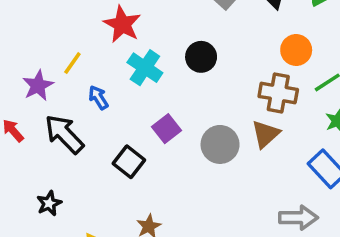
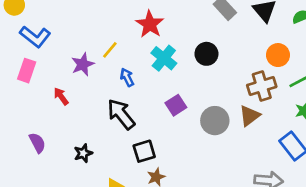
brown cross: (278, 93) -> (262, 86), turned -32
black arrow: (64, 134) -> (121, 114), moved
black square: (129, 162) -> (144, 151), moved, turned 30

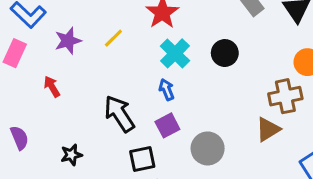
purple star: (83, 64) -> (68, 41), moved
blue arrow: (127, 77) -> (167, 90), moved
purple square: (176, 105) -> (167, 125), moved
gray circle: (215, 121) -> (208, 148), moved

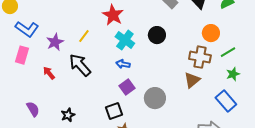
blue arrow: (167, 90) -> (123, 64), turned -48
brown cross: (285, 96) -> (200, 57), turned 30
black arrow: (119, 114) -> (80, 65), moved

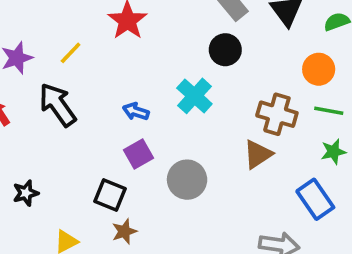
orange circle: (211, 33) -> (319, 69), moved
black circle: (157, 35) -> (225, 50), moved
cyan cross: (125, 40) -> (194, 96), moved
green line: (228, 52) -> (329, 111), turned 35
black square: (114, 111) -> (110, 195), turned 36

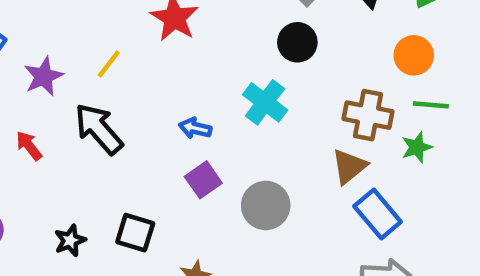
green star: (333, 152) -> (417, 147), moved
black square: (110, 195) -> (135, 233), moved
blue rectangle: (315, 199) -> (378, 214), moved

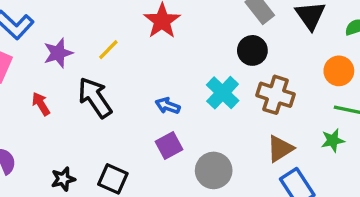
brown cross: (368, 115) -> (275, 95), moved

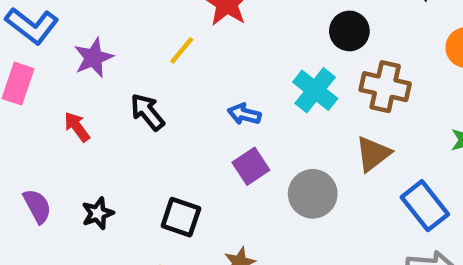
yellow line: (108, 50) -> (182, 50), moved
black arrow: (95, 98) -> (147, 112), size x0.7
brown triangle: (280, 149) -> (373, 154), moved
black star: (63, 179) -> (98, 213), moved

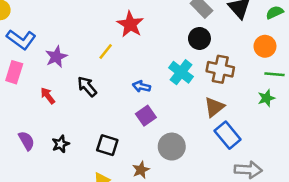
gray circle: (313, 194) -> (172, 147), moved
blue rectangle: (425, 206) -> (228, 135), moved

